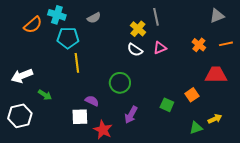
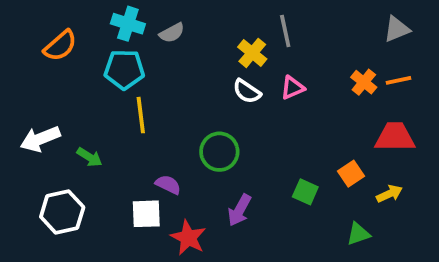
cyan cross: (57, 15) -> (128, 24), moved
orange line: (226, 44) -> (399, 80), moved
green arrow: (45, 95) -> (90, 157), moved
white hexagon: (20, 116) -> (62, 212), moved
yellow arrow: (215, 119) -> (389, 194), moved

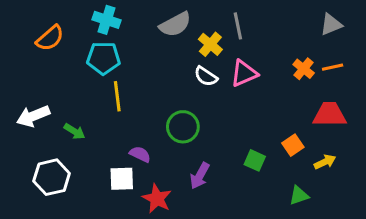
gray semicircle: (172, 33) -> (175, 24), moved, size x1.5
pink triangle: (292, 88) -> (244, 73), size x1.4

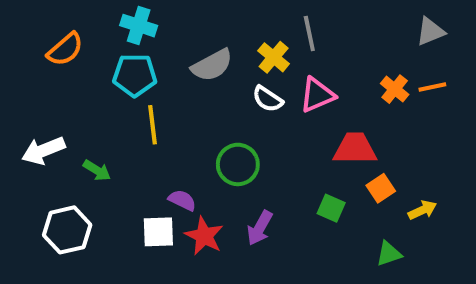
gray semicircle: (175, 24) -> (212, 65), moved
red trapezoid: (330, 115) -> (355, 149), moved
red star: (157, 199) -> (204, 236), moved

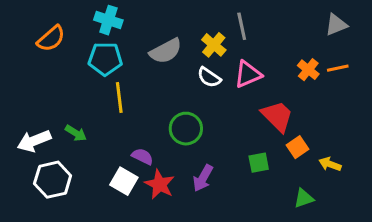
red trapezoid: (355, 149) -> (277, 116), turned 45
white arrow: (43, 151) -> (34, 141), moved
green square: (331, 208) -> (259, 163), turned -35
yellow arrow: (422, 210) -> (330, 164), turned -135
white square: (158, 232) -> (124, 181), turned 32

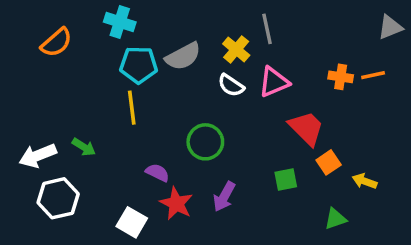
gray triangle: (336, 25) -> (390, 27), moved
cyan pentagon: (105, 59) -> (139, 65), moved
orange cross: (308, 70) -> (341, 77), turned -30
white square: (124, 181) -> (132, 222), moved

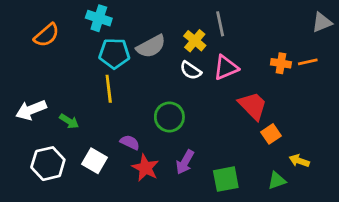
white arrow: (38, 156) -> (31, 110), moved
green square: (286, 180) -> (226, 179), moved, size x1.4
yellow arrow: (365, 181) -> (299, 161), moved
white square: (132, 222) -> (95, 161), moved

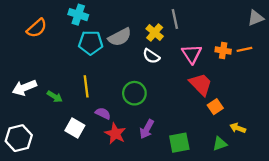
pink triangle: (226, 68) -> (192, 54), moved, turned -40
yellow line: (109, 89) -> (86, 86), moved
white hexagon: (48, 164) -> (19, 138), moved

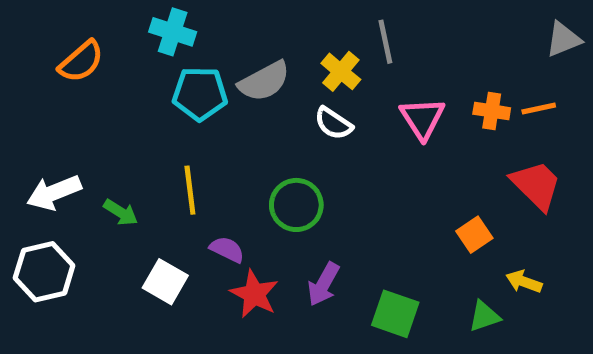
red trapezoid: (201, 84) -> (536, 185), moved
white hexagon: (19, 138) -> (44, 272), moved
green square: (179, 143) -> (395, 314), turned 30

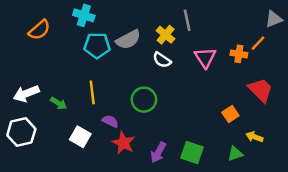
orange line: (539, 109) -> (258, 43), moved, turned -35
purple arrow: (324, 284) -> (158, 152), moved

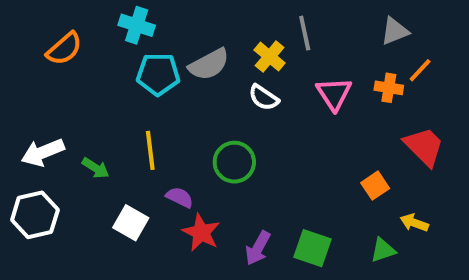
gray triangle: (274, 19) -> (395, 31), moved

